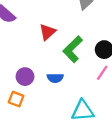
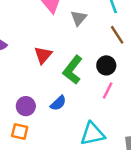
blue semicircle: (55, 78) -> (58, 103), turned -35

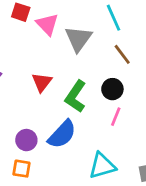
gray triangle: (79, 18) -> (78, 39), size x1.5
blue semicircle: (58, 103) -> (62, 134), size x1.6

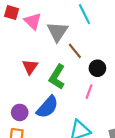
brown line: (122, 54) -> (75, 51), moved
black circle: (112, 89) -> (97, 68), moved

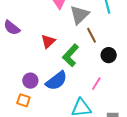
pink line: (89, 92) -> (96, 84), moved

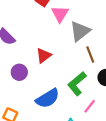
green L-shape: (71, 55) -> (77, 84), moved
purple circle: (30, 81) -> (19, 72), moved

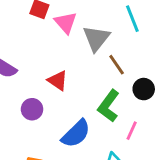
red triangle: (44, 56) -> (58, 81), turned -35

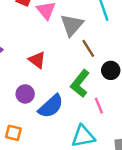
purple circle: (32, 109) -> (25, 94), moved
pink line: (132, 131) -> (99, 106), turned -49

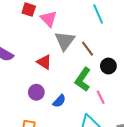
gray triangle: (72, 25) -> (65, 41), moved
blue semicircle: (51, 106) -> (59, 101), size x0.6

